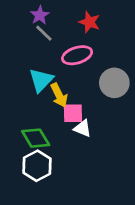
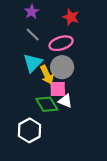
gray line: (44, 33) -> (33, 34), moved
gray circle: (114, 83) -> (62, 67), moved
green diamond: (36, 138) -> (47, 104), moved

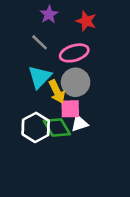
purple star: (32, 12) -> (49, 14), moved
white triangle: (65, 101) -> (80, 123), turned -40
white hexagon: (29, 130) -> (36, 127), moved

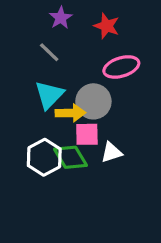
pink ellipse: (74, 53) -> (121, 67), moved
yellow arrow: (57, 92) -> (70, 113), turned -65
white triangle: (80, 123) -> (112, 152), moved

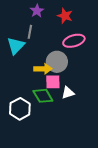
gray line: (49, 52) -> (30, 32), turned 56
cyan triangle: (49, 95) -> (16, 46), moved
white hexagon: (44, 157) -> (20, 109), moved

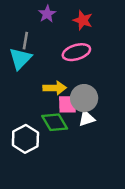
gray line: (30, 32) -> (25, 41), moved
pink ellipse: (74, 41) -> (76, 52), moved
gray circle: (57, 62) -> (84, 98), moved

